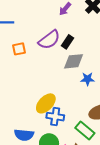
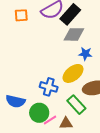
black rectangle: (68, 42) -> (70, 14), size x1.5
yellow ellipse: (46, 103) -> (73, 73), moved

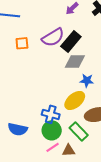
green circle: (39, 113) -> (52, 130), moved

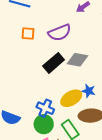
black rectangle: (71, 41) -> (54, 63), moved
blue star: (87, 81) -> (89, 91), moved

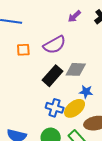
blue star: (89, 91) -> (86, 92), moved
blue cross: (45, 108) -> (55, 108), moved

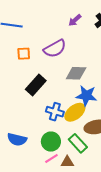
black rectangle: (53, 76) -> (36, 85), moved
blue star: (86, 92) -> (86, 96), size x1.5

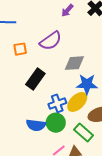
blue cross: (55, 112) -> (57, 103), turned -30
blue semicircle: (17, 139) -> (36, 125), moved
green circle: (51, 142) -> (56, 123), moved

